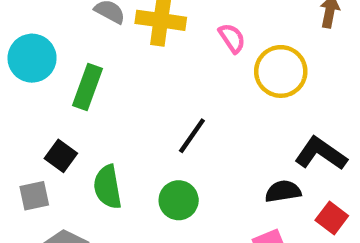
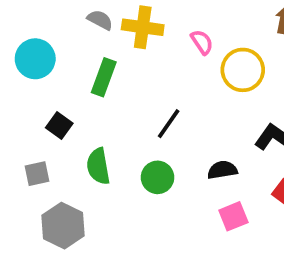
green rectangle: (88, 87) -> (104, 77), moved
black square: (61, 156) -> (59, 125), moved
black semicircle: (283, 191) -> (222, 170), moved

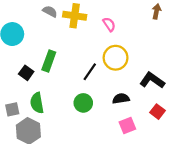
yellow circle: (243, 70) -> (116, 58), moved
green rectangle: (104, 77) -> (49, 61), moved
green semicircle: (98, 166) -> (37, 103), moved
gray square: (37, 174) -> (12, 109), moved

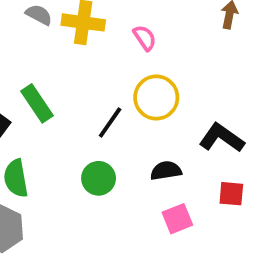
green rectangle: (49, 61) -> (37, 103), turned -54
red square: (158, 112) -> (231, 194), turned -32

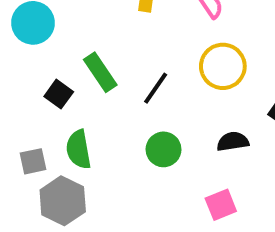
black line: (110, 123) -> (156, 88), moved
pink square: (177, 219) -> (221, 205), moved

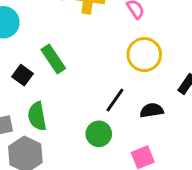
black line: (156, 88) -> (115, 100), moved
green circle: (164, 149) -> (99, 134), moved

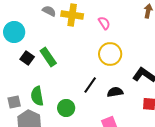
black square: (22, 75) -> (27, 58), moved
green circle: (99, 134) -> (66, 108), moved

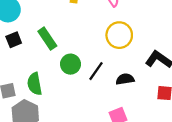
black square: (27, 58) -> (14, 40), moved, turned 32
green circle: (66, 108) -> (71, 64), moved

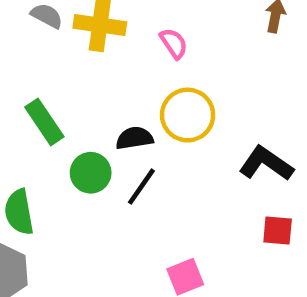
black semicircle: (125, 79) -> (134, 138), moved

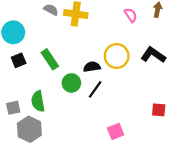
pink semicircle: (174, 43) -> (131, 15), moved
black L-shape: (266, 164) -> (153, 55), moved

